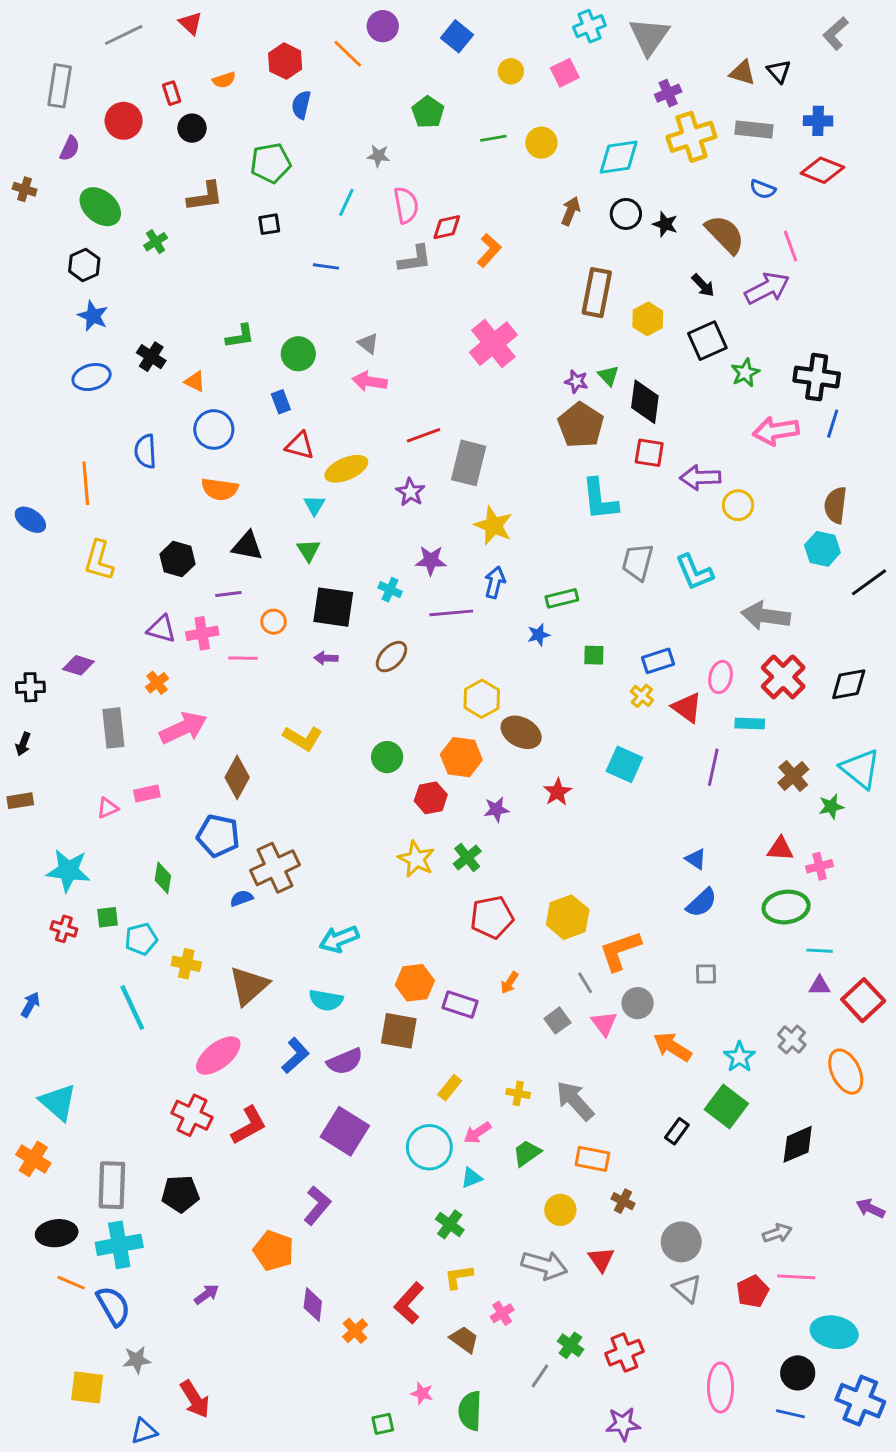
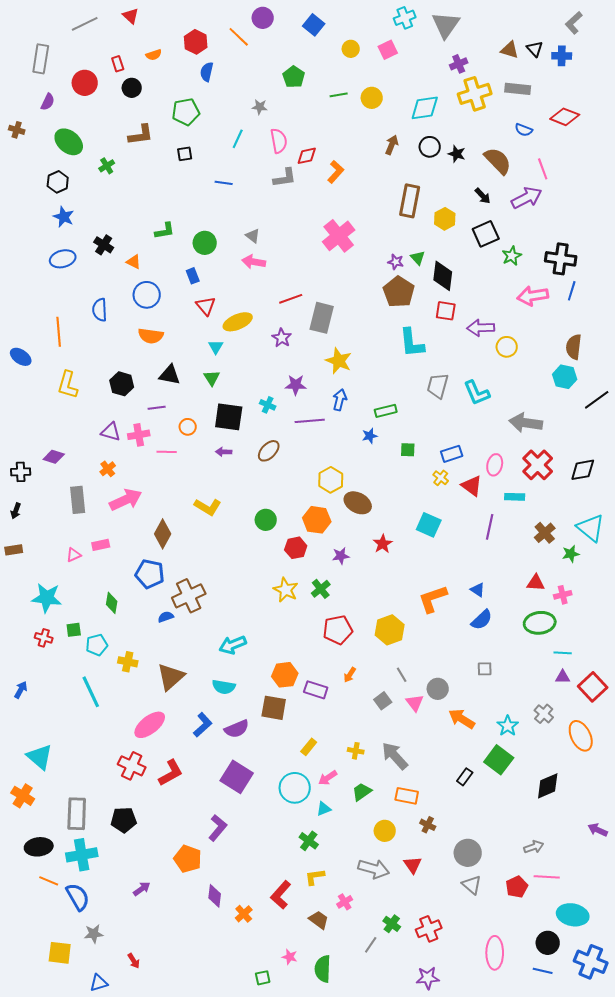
blue cross: (818, 121) -> (562, 56), moved
red triangle: (300, 445) -> (206, 306), turned 35
orange L-shape: (620, 951) -> (433, 599), moved
red arrow: (195, 1399) -> (134, 961), size x0.6

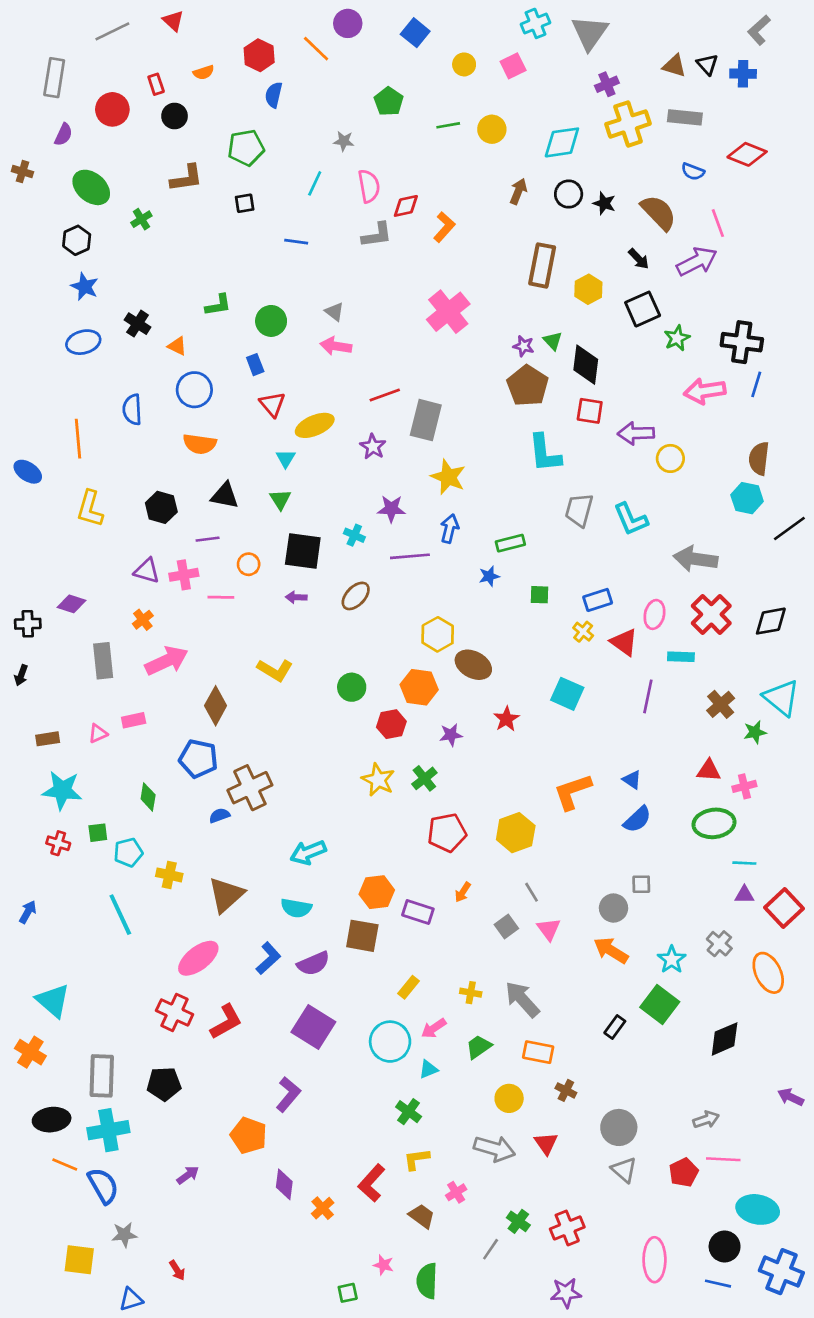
brown rectangle: (14, 550) -> (48, 739), moved
gray circle: (438, 689) -> (614, 908), moved

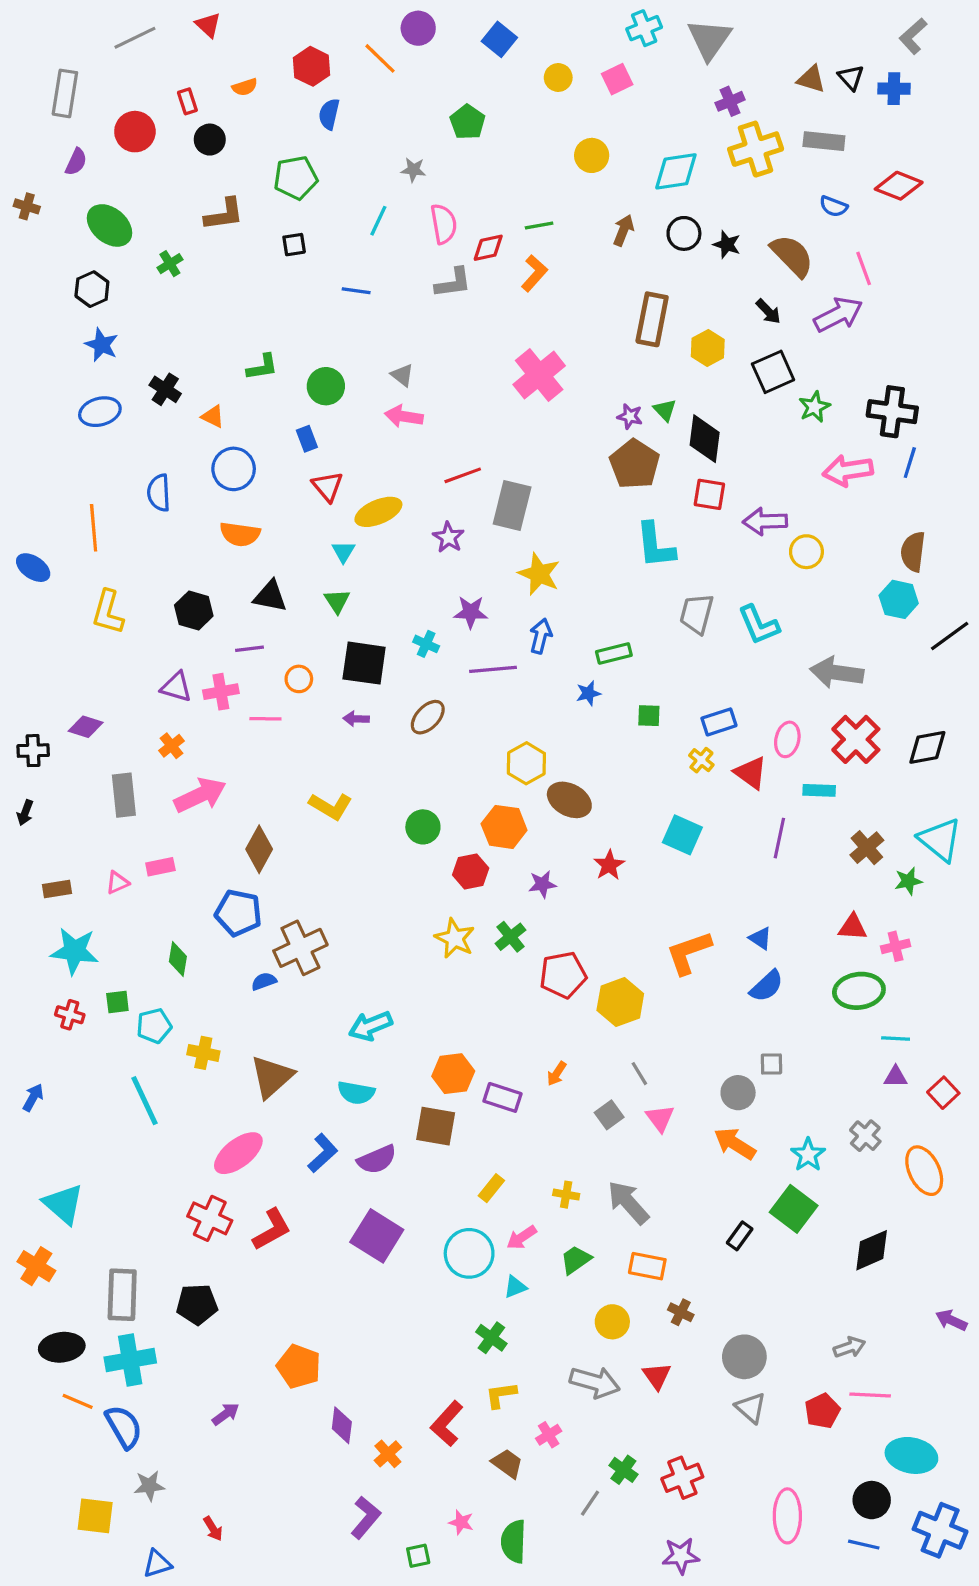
green line: (448, 125) -> (539, 225), moved
red pentagon: (447, 833) -> (563, 975), moved
red square: (784, 908) -> (943, 1093), size x0.7
purple L-shape: (288, 1094) -> (366, 1518), moved

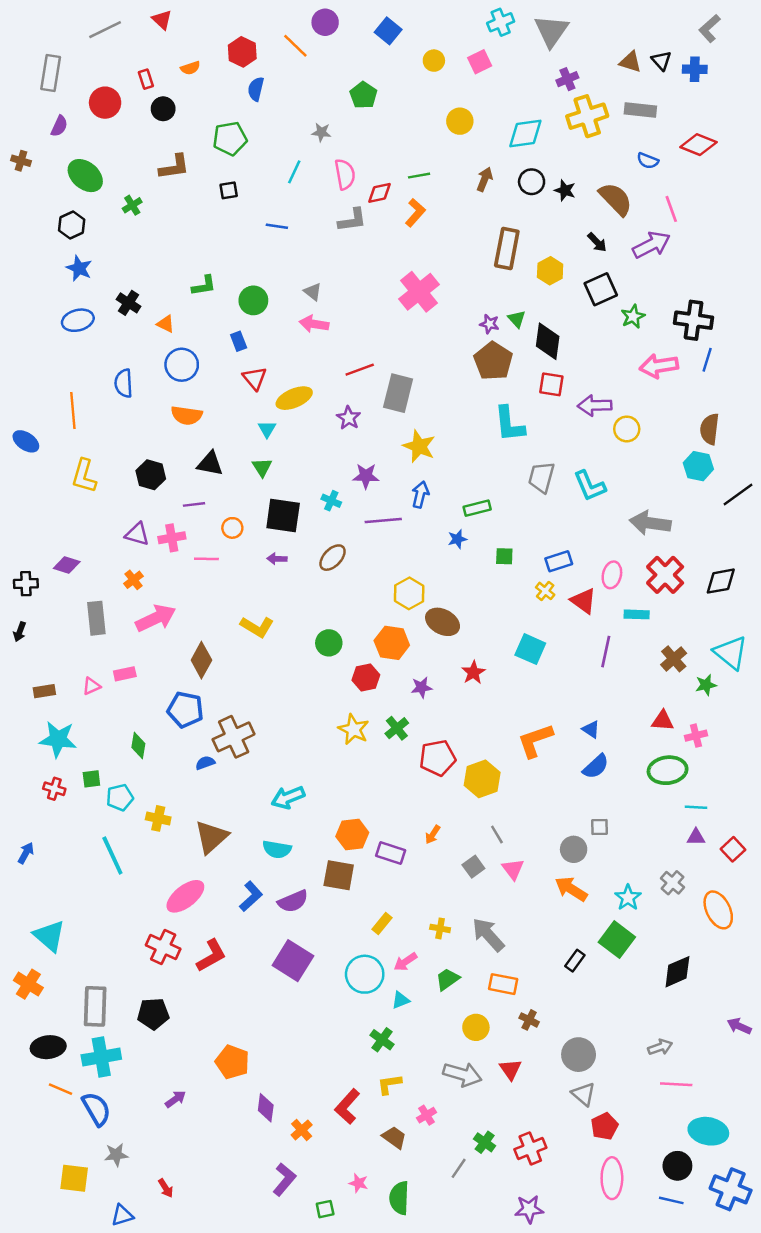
red pentagon: (822, 1411) -> (604, 1126), moved

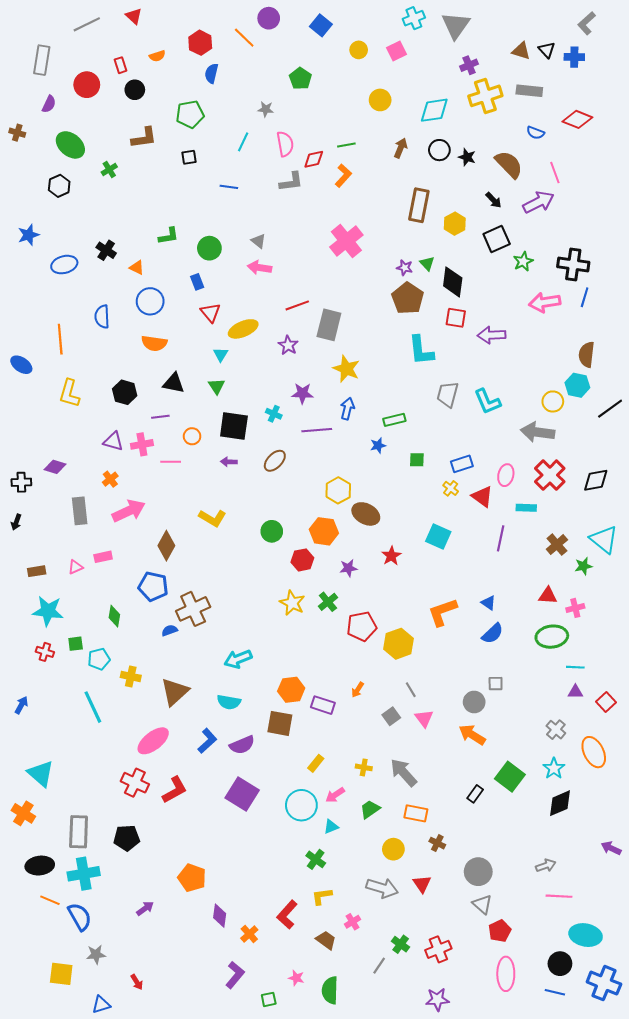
blue star: (79, 268) -> (28, 235), moved, turned 30
yellow circle: (627, 429) -> (553, 401), moved
cyan star: (628, 898) -> (554, 768), moved

